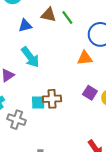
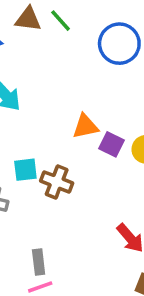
orange triangle: (85, 58) -> (85, 126), moved
brown cross: (52, 99) -> (57, 182), moved, turned 30

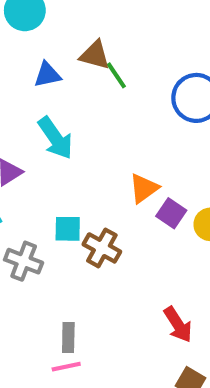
green line: (61, 21) -> (116, 75), moved
orange triangle: (85, 126) -> (144, 188), turned -32

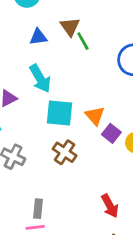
brown triangle: (95, 55) -> (70, 27), turned 35
orange triangle: (144, 188) -> (95, 116), turned -40
cyan square: (68, 229) -> (60, 113), moved, size x1.5

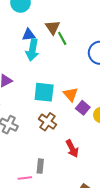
cyan arrow: (40, 78) -> (32, 50), moved, turned 40
red arrow: (110, 206) -> (72, 148), moved
gray rectangle: (38, 209) -> (40, 166), moved

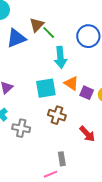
brown triangle: (53, 27) -> (37, 25), turned 35
blue triangle: (29, 35) -> (16, 38), size x1.5
cyan arrow: (32, 50) -> (61, 57), moved

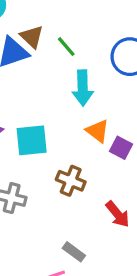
brown triangle: (37, 25) -> (32, 37), moved, turned -35
cyan square: (46, 88) -> (32, 140), moved
gray rectangle: (62, 159) -> (74, 252), turned -48

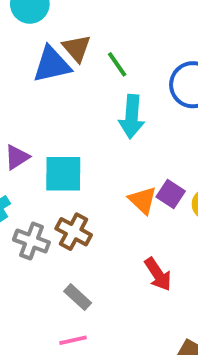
orange triangle: (98, 131) -> (143, 200), moved
brown cross: (71, 181) -> (74, 232), moved
gray rectangle: (74, 252) -> (78, 297), moved

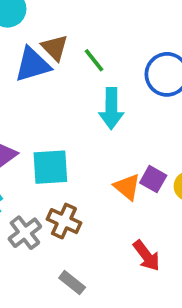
gray cross: (32, 241) -> (25, 233), turned 36

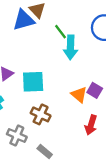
green line: (94, 60) -> (61, 32), moved
gray cross: (25, 233) -> (17, 135), moved, turned -30
red arrow: (146, 256) -> (91, 125), moved, turned 54

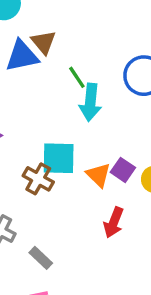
cyan square: (33, 82) -> (59, 158), moved
brown cross: (41, 114) -> (38, 179), moved

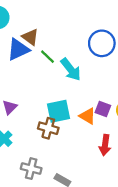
green line: (77, 77) -> (48, 57), moved
cyan arrow: (90, 102) -> (71, 69), turned -30

